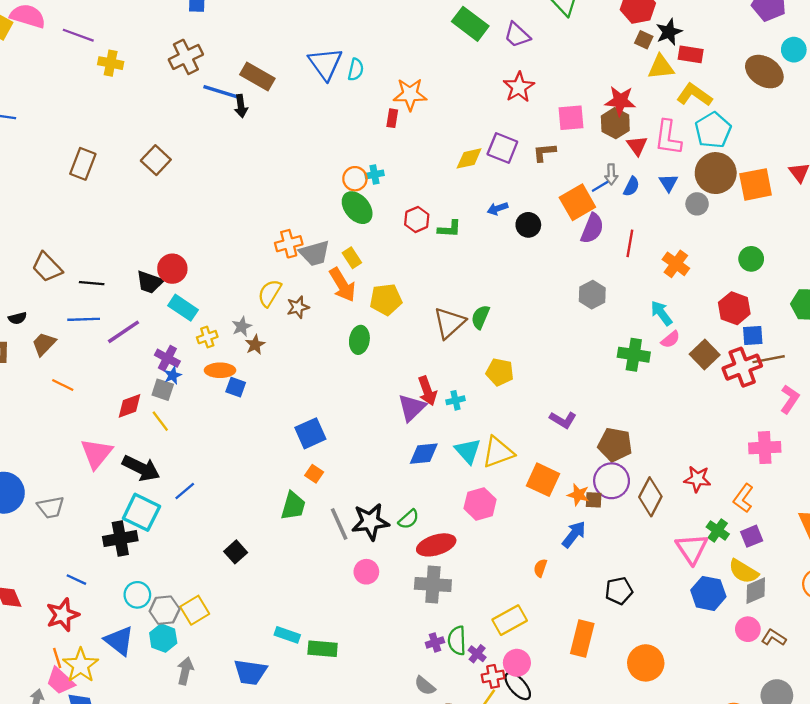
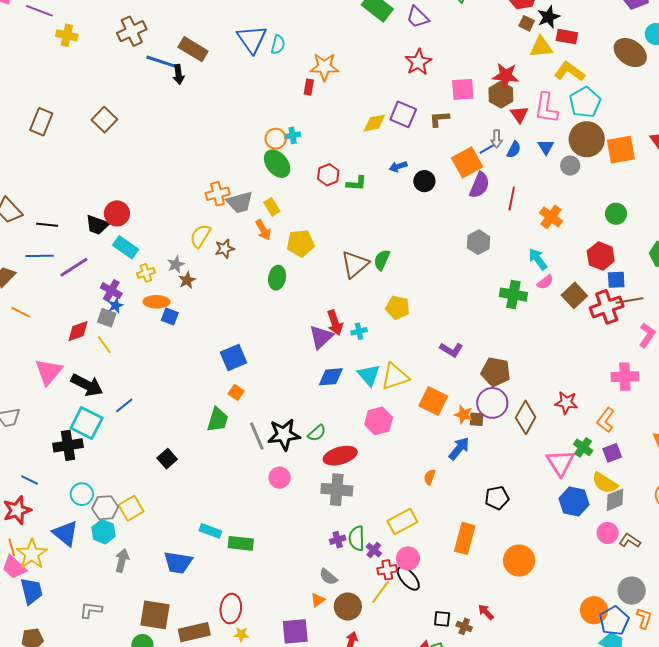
orange arrow: (342, 285) -> (263, 230), size x0.7

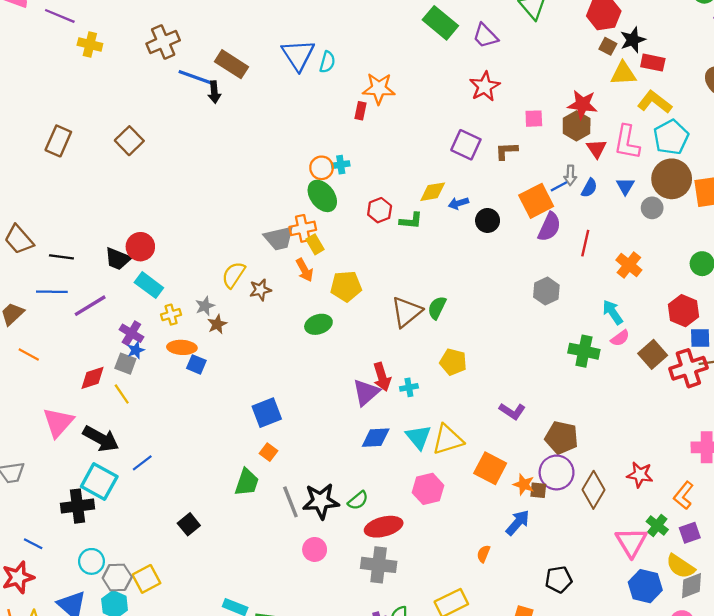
pink square: (463, 89) -> (534, 119), size x0.7
yellow diamond: (374, 123) -> (433, 192), moved
orange cross: (218, 194) -> (303, 228), moved
green ellipse: (277, 278) -> (318, 324), turned 60

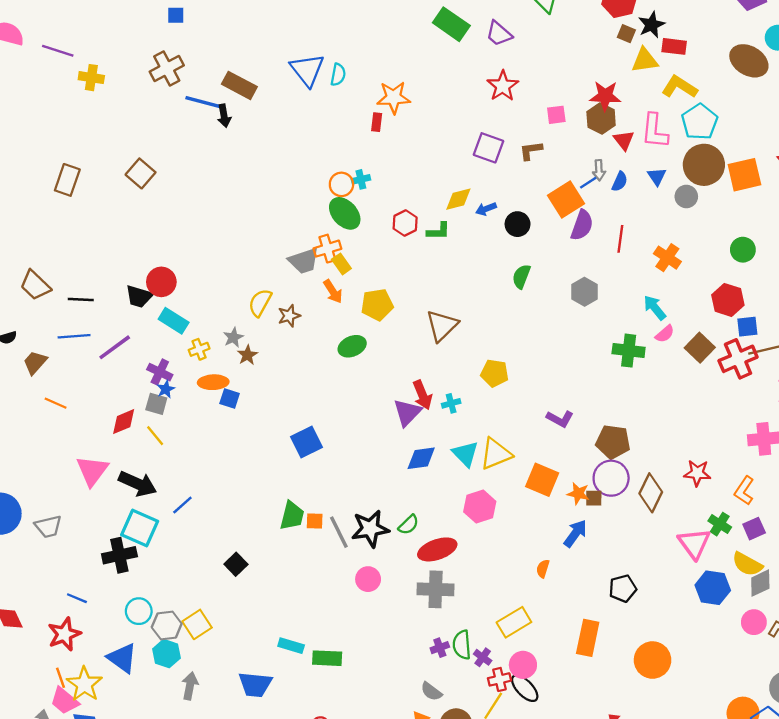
green semicircle: (437, 308) -> (521, 276), moved
orange square: (268, 452) -> (315, 521), moved, turned -30

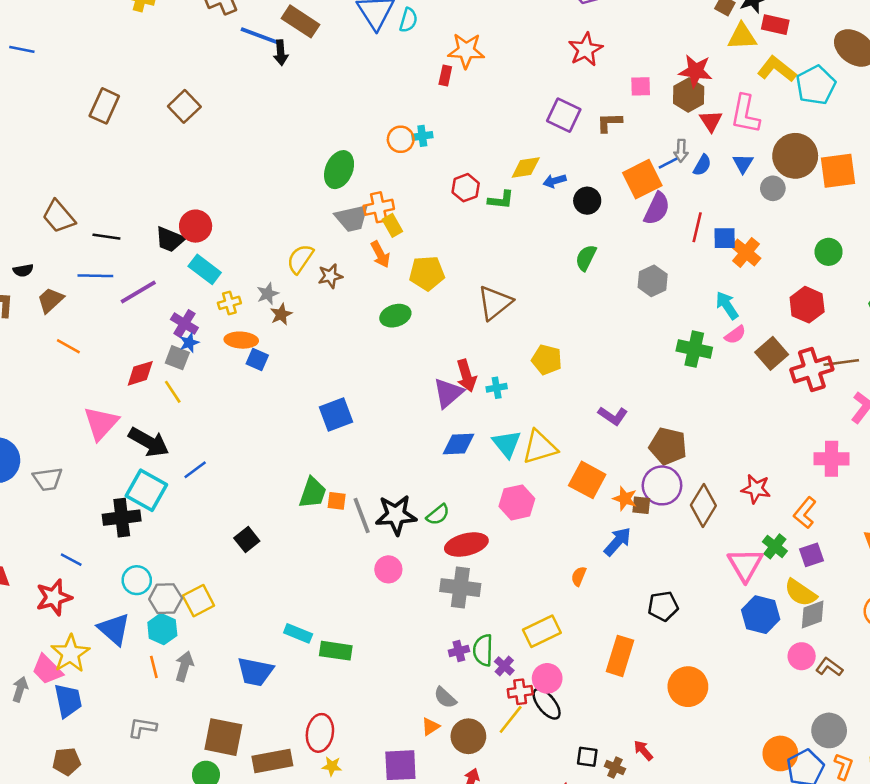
cyan pentagon: (700, 122) -> (816, 85), moved
green ellipse: (345, 213) -> (339, 170), moved, turned 60
blue square: (747, 327) -> (725, 238), moved
orange line: (61, 678) -> (154, 667), moved

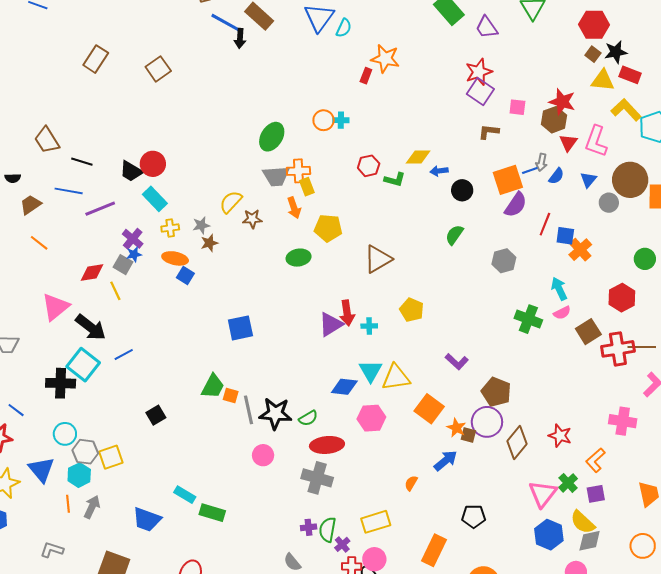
purple square: (564, 115) -> (480, 92), moved
blue diamond: (459, 444) -> (344, 387), moved

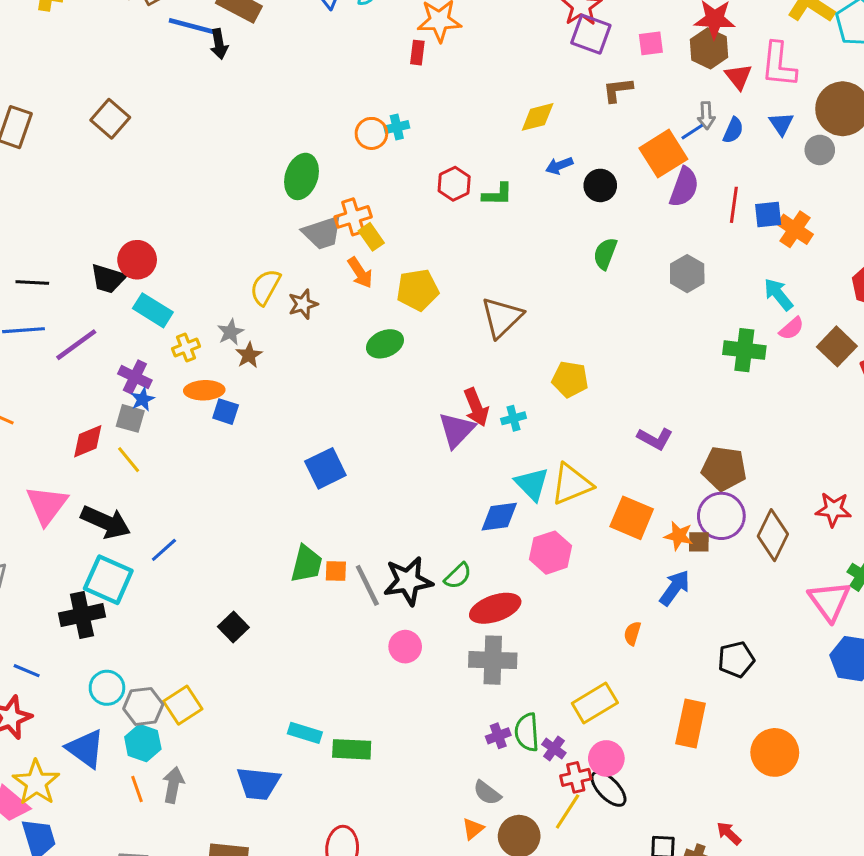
yellow diamond: (418, 157) -> (538, 117), moved

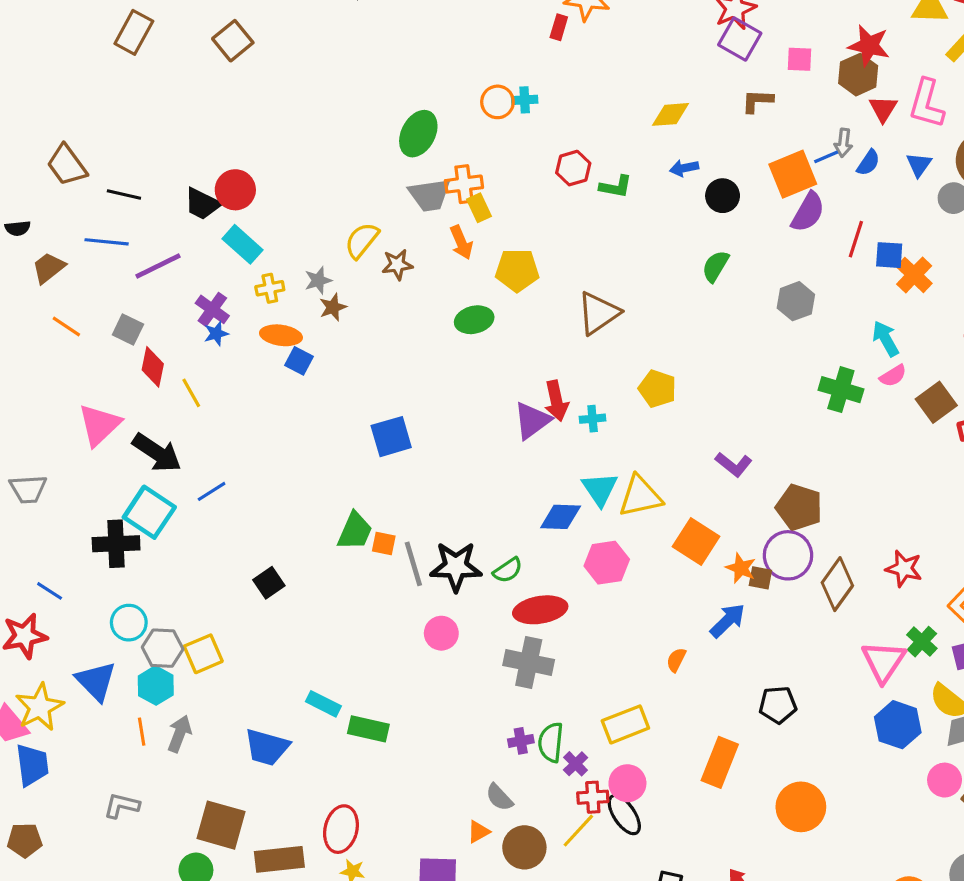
gray square: (130, 418) -> (128, 330), moved
red diamond: (88, 441) -> (153, 367), turned -66

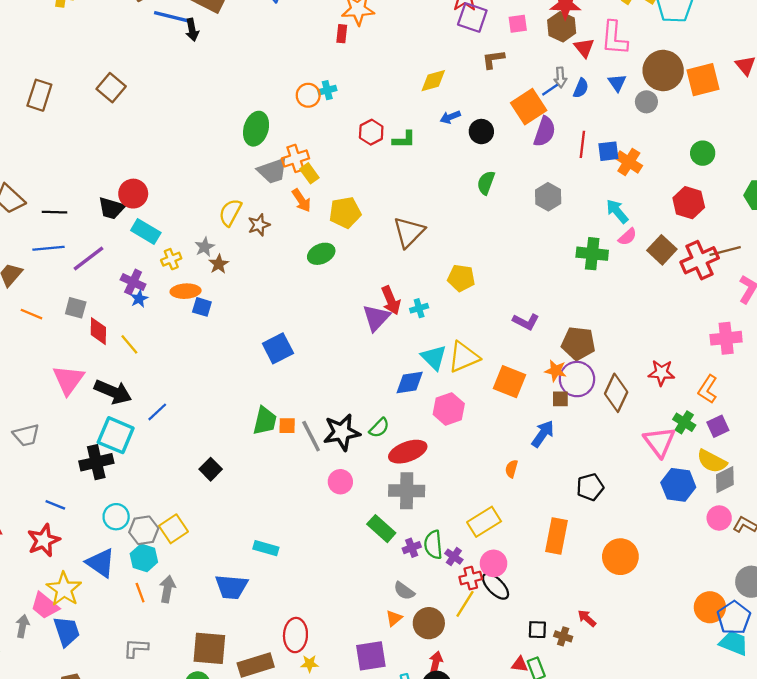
orange star: (741, 568) -> (556, 371), moved
green rectangle: (368, 729) -> (381, 529), moved, turned 40

